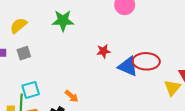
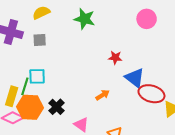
red ellipse: (146, 61) -> (151, 94), moved
orange arrow: (72, 96) -> (102, 95), moved, turned -88

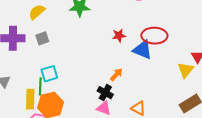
red ellipse: (151, 94) -> (154, 36), moved
black cross: (56, 107) -> (105, 93), moved

